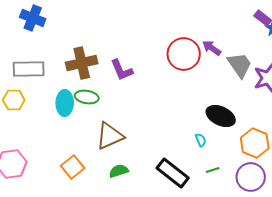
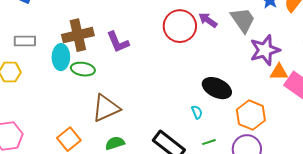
gray trapezoid: (240, 65) -> (243, 20), moved
gray rectangle: (29, 69) -> (25, 41), size x0.7
cyan ellipse: (65, 103) -> (61, 57), moved

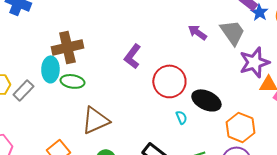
red circle: (180, 26) -> (169, 81), moved
gray rectangle: (25, 41) -> (23, 90), moved, turned -45
purple L-shape: (118, 42) -> (132, 56), moved, turned 60
cyan semicircle: (197, 112) -> (181, 117), moved

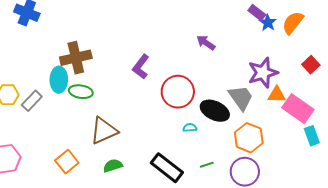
gray trapezoid: (232, 32) -> (241, 98), moved
cyan semicircle: (181, 117) -> (190, 128), turned -72

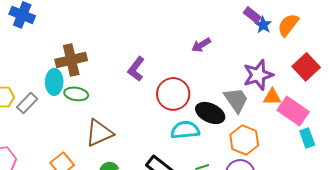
purple arrow: (206, 43) -> (201, 45), turned -66
red square: (311, 65) -> (306, 67), size x1.5
cyan semicircle: (190, 128) -> (185, 130), size x2.0

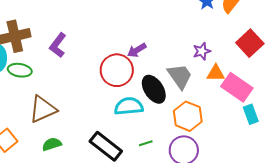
purple arrow: (201, 45) -> (137, 50), moved
purple L-shape: (136, 69) -> (58, 45), moved
purple star: (258, 75) -> (202, 51), size x0.6
black ellipse: (210, 113) -> (154, 89), turned 32

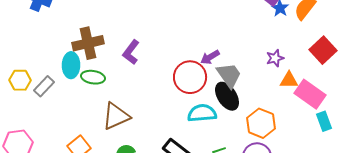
gray trapezoid: (180, 76) -> (229, 75), moved

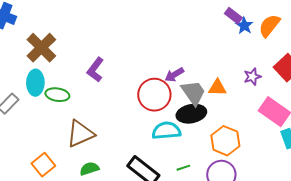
brown cross: (88, 43) -> (41, 48), moved, turned -32
purple star: (275, 58) -> (252, 77), moved
orange triangle: (289, 80) -> (217, 88), moved
black ellipse: (227, 96) -> (191, 114), turned -68

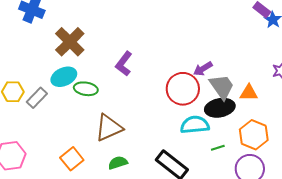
cyan ellipse: (35, 83) -> (64, 77), turned 65
orange triangle: (217, 88) -> (249, 93), moved
green line: (183, 168) -> (218, 148), moved

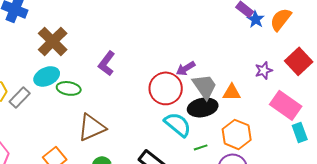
cyan semicircle: (195, 125) -> (178, 124), turned 44

